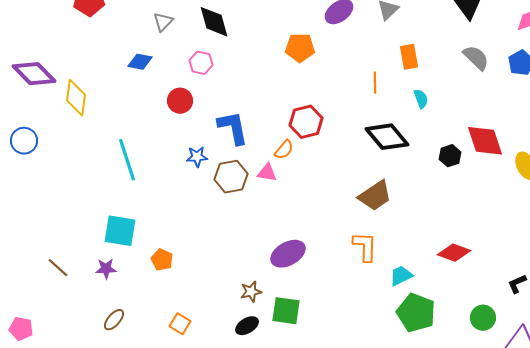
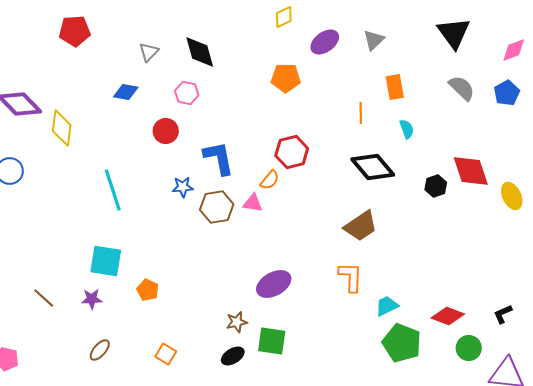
red diamond: (454, 253) -> (448, 316), moved

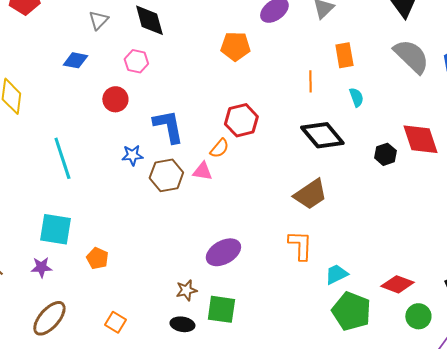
gray semicircle: (462, 88) -> (411, 56), size x1.4
brown ellipse: (100, 350) -> (49, 318), size x1.6
black ellipse: (233, 356) -> (182, 324), turned 40

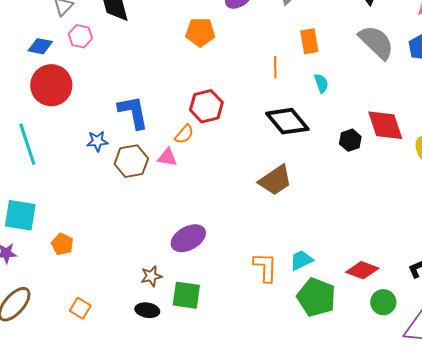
pink hexagon: (136, 61) -> (80, 36), moved
red circle: (115, 99) -> (51, 85), moved, size x1.6
orange L-shape: (300, 245) -> (265, 267), moved

